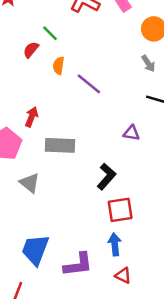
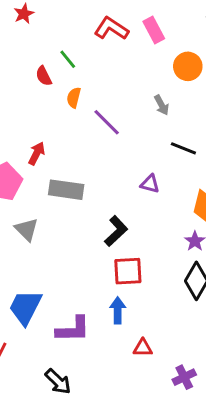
red semicircle: (31, 50) -> (44, 76), turned -72
gray arrow: (148, 63) -> (161, 105), moved
red triangle: (123, 276) -> (143, 348), moved, turned -30

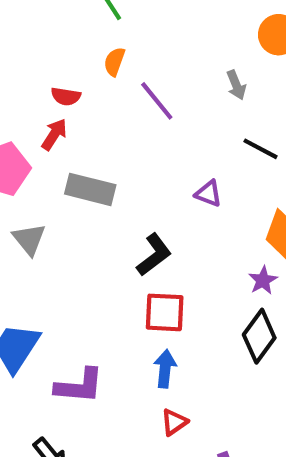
red semicircle: (44, 76) -> (66, 96), moved, turned -60
blue arrow: (118, 310) -> (165, 369), moved
red triangle: (143, 348) -> (174, 422), turned -42

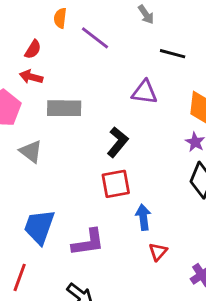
red semicircle: (66, 96) -> (33, 49), turned -54
red arrow: (54, 134) -> (31, 77), turned -95
purple triangle: (208, 194) -> (145, 92), size x1.4
red square: (165, 312) -> (116, 184), moved

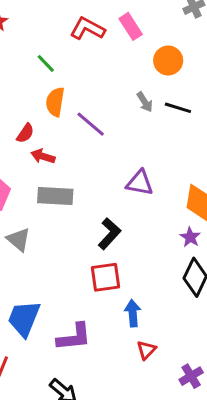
orange semicircle: (60, 18) -> (55, 102), size x1.4
black line: (173, 54) -> (178, 108), moved
red arrow: (31, 77) -> (43, 156), moved

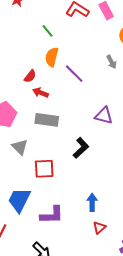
red square: (106, 277) -> (44, 169), moved

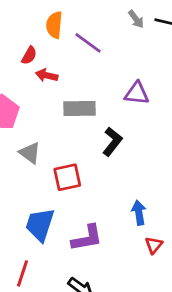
gray rectangle: (47, 120) -> (79, 108), moved

